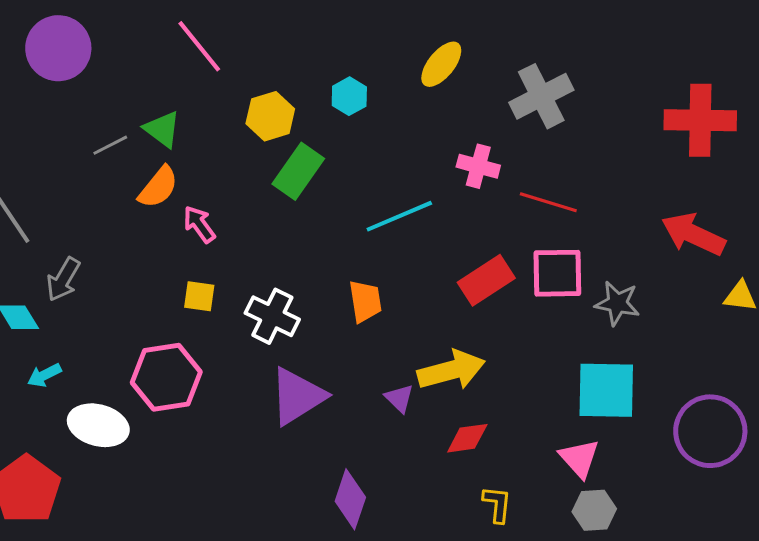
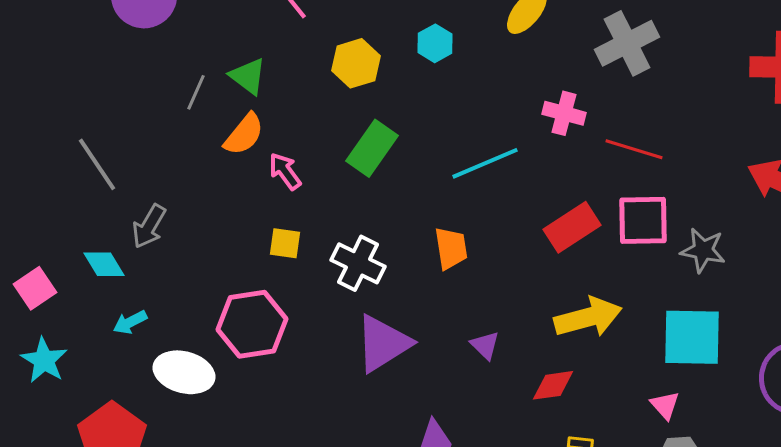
gray line: (110, 145) -> (196, 92), turned -39
green rectangle: (298, 171) -> (372, 148), moved
yellow arrow: (451, 370) -> (588, 317), moved
pink triangle: (579, 458) -> (665, 405), size x0.7

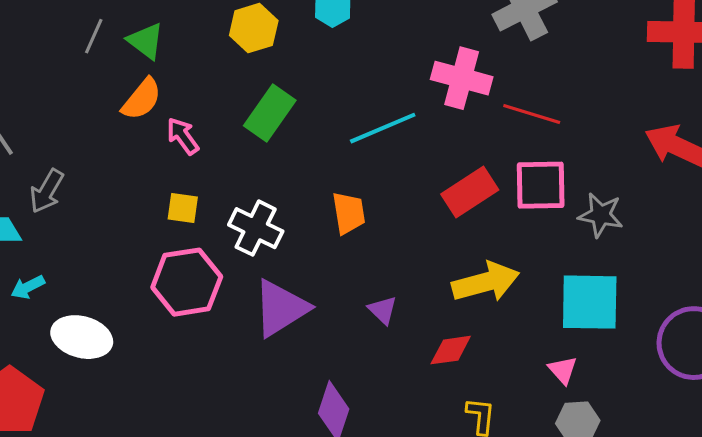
gray line: (196, 92) -> (94, 36), moved
pink cross: (564, 113) -> (462, 78), size x1.4
pink hexagon: (252, 324) -> (187, 282), moved

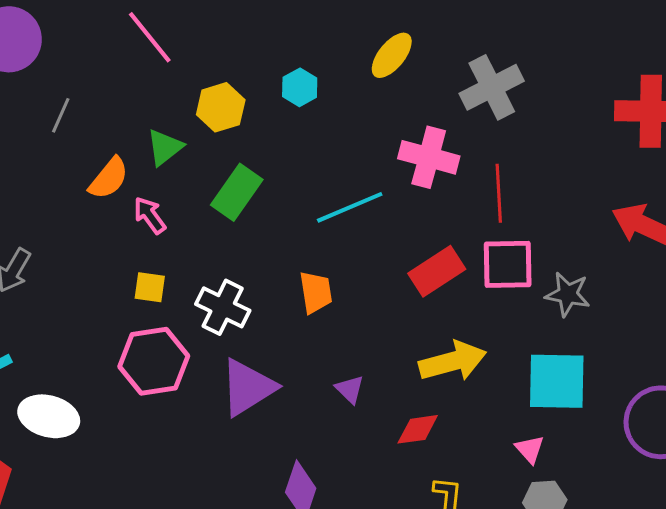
green triangle: (146, 41) -> (165, 147), moved, turned 45
red line: (532, 114) -> (499, 193), turned 70

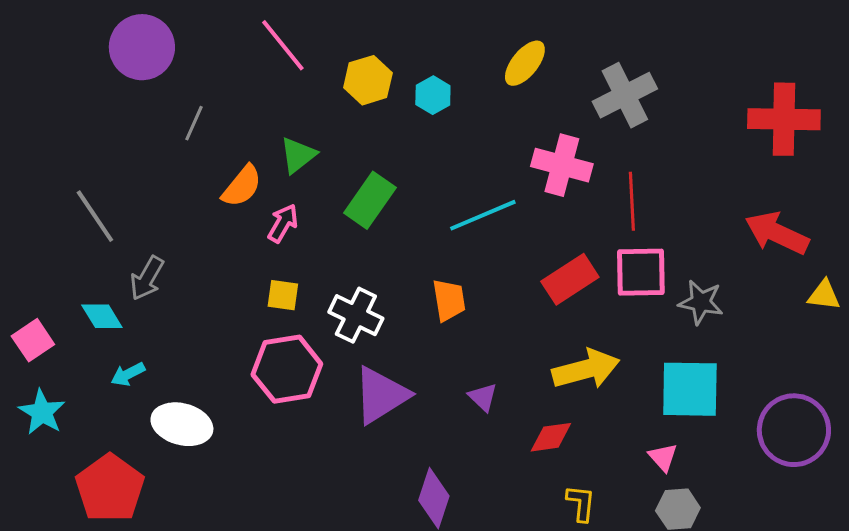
yellow hexagon: (221, 107) -> (368, 80), moved
pink arrow: (150, 215) -> (283, 223), turned 66

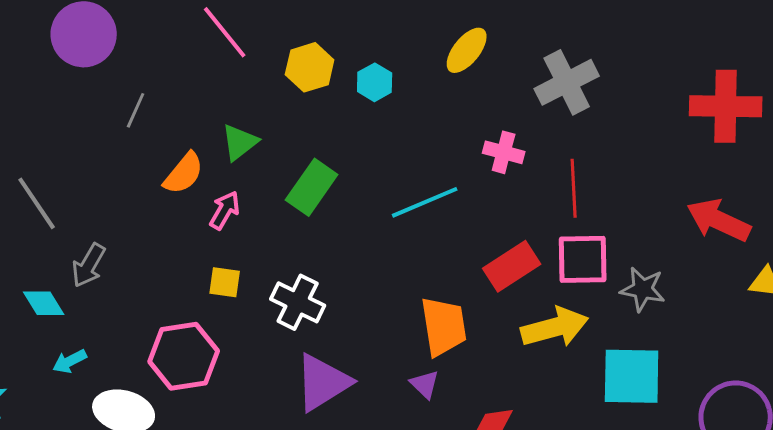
pink cross: (562, 165) -> (504, 152), size x0.7
orange trapezoid: (449, 300) -> (444, 326), moved, size x1.4
pink hexagon: (287, 369) -> (184, 356), moved
yellow arrow: (586, 369) -> (555, 327), moved

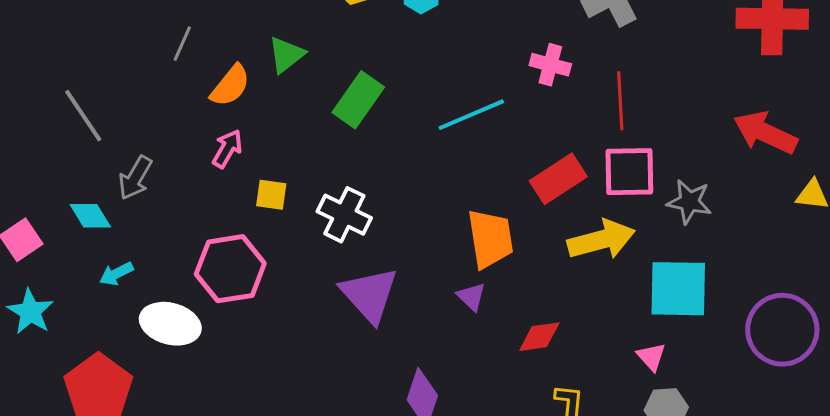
gray line: (136, 110) -> (182, 44), moved
pink arrow: (225, 210) -> (227, 149), moved
purple triangle: (323, 382) -> (369, 295), turned -40

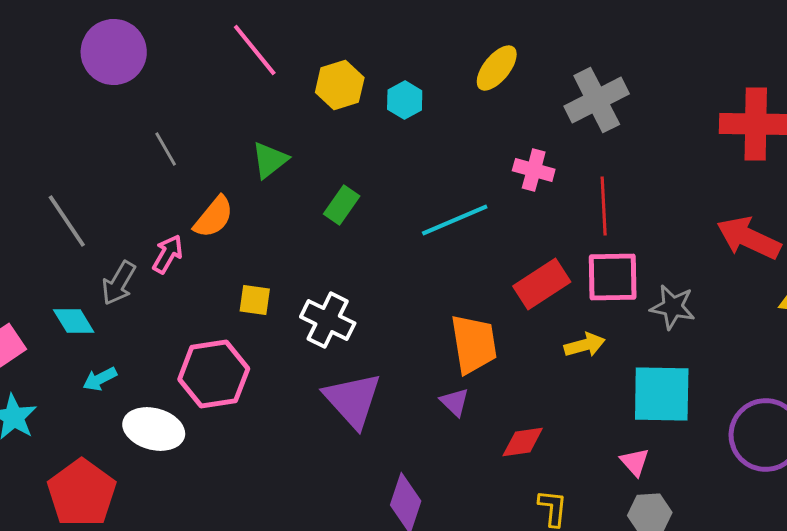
gray line: (182, 44) -> (166, 149), turned -54
orange semicircle: (230, 86) -> (214, 217), moved
green rectangle: (358, 100) -> (342, 205), size x0.7
pink arrow: (227, 149) -> (168, 254), moved
yellow arrow: (601, 240) -> (585, 345), size x0.6

